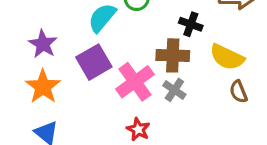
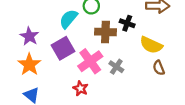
brown cross: (173, 55) -> (105, 32), moved
red star: (138, 129) -> (80, 88), moved

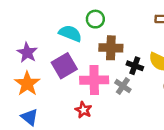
cyan semicircle: (68, 19) -> (70, 33), turned 72
black cross: (127, 23) -> (135, 66), moved
pink cross: (90, 61) -> (94, 80), turned 35

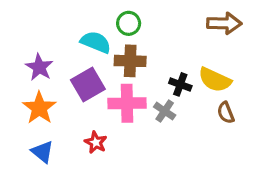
brown cross: (111, 48) -> (130, 61), moved
red star: (83, 110) -> (96, 142), moved

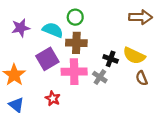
purple star: (39, 67) -> (21, 28), moved, turned 30

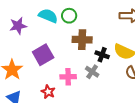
cyan semicircle: (53, 30) -> (48, 16), moved
brown cross: (76, 43) -> (82, 40), moved
pink cross: (74, 72) -> (68, 77), moved, size x0.7

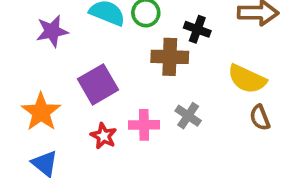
black cross: (102, 55) -> (197, 29), moved
red star: (48, 92) -> (104, 136), moved

